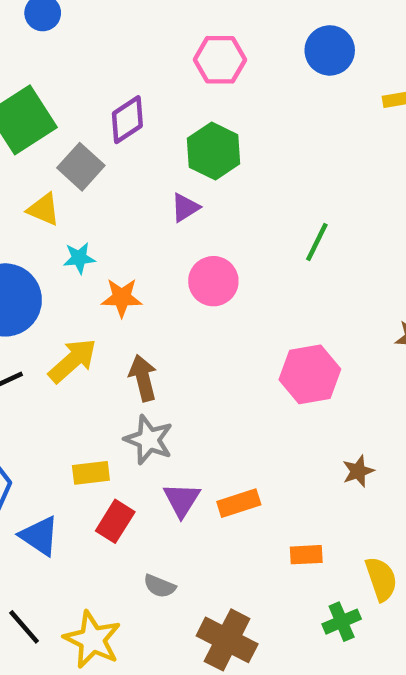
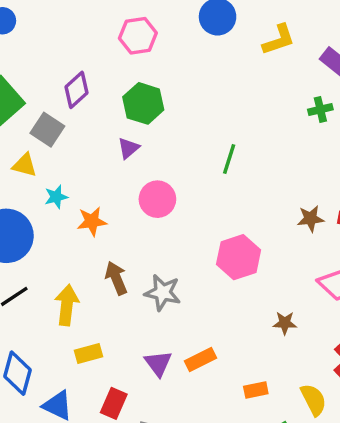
yellow arrow: (73, 361) -> (67, 305), moved, turned -33
gray star: (149, 440) -> (163, 293), moved
brown star: (358, 471) -> (285, 323), turned 30
red rectangle: (115, 521) -> (114, 403), moved

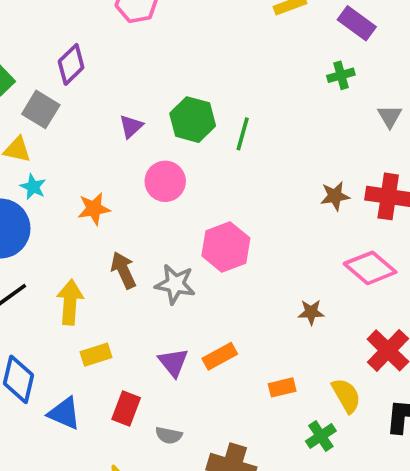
green hexagon: (143, 103) -> (193, 120), moved
cyan star: (56, 197) -> (33, 187), moved, turned -30
pink hexagon: (239, 257) -> (226, 247), moved

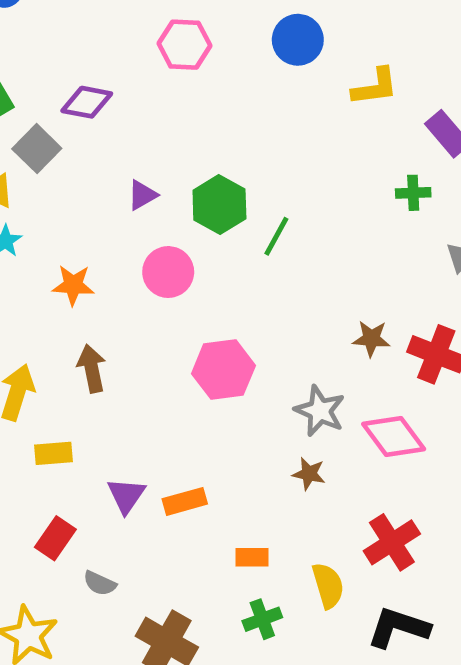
purple diamond: (71, 64) -> (87, 102), turned 42
gray star: (175, 284) -> (320, 411), moved
yellow rectangle: (96, 355) -> (53, 453), moved
green cross: (321, 436) -> (262, 619), moved

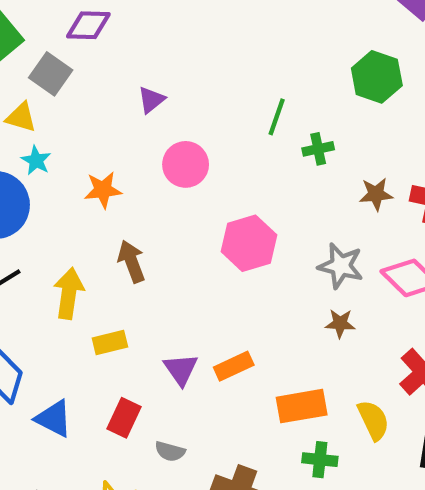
green cross: (413, 193) -> (318, 149), moved
green hexagon: (219, 205) -> (377, 77), moved
orange rectangle: (252, 557) -> (302, 406), size x1.6
green cross: (262, 619) -> (320, 460), turned 36

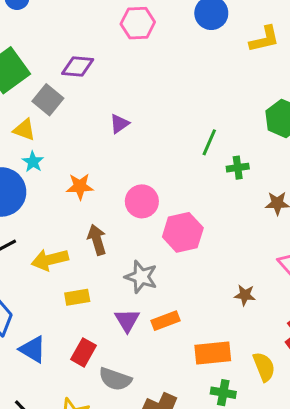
pink circle: (186, 164) -> (142, 201), moved
gray star: (341, 266) -> (141, 277), moved
yellow arrow: (69, 293) -> (50, 260), turned -116
gray semicircle: (170, 451) -> (115, 379), size x1.5

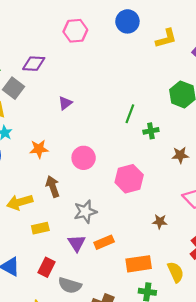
pink hexagon: (183, 232) -> (129, 179), moved
gray star: (141, 277) -> (85, 212), turned -30

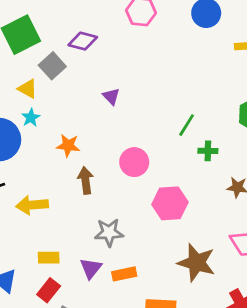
purple triangle: (65, 103) -> (111, 96), turned -48
pink circle: (84, 158) -> (134, 162), moved
brown arrow: (53, 187) -> (86, 180), moved
brown star: (160, 222) -> (196, 263), size x2.0
yellow rectangle: (40, 228) -> (49, 258), moved

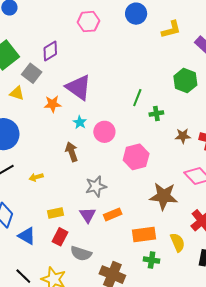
purple diamond: (83, 41) -> (50, 51), turned -35
purple triangle: (111, 96) -> (79, 87), size x2.0
cyan star: (31, 118) -> (80, 122), moved
orange star: (68, 146) -> (53, 104), moved
yellow arrow: (32, 205) -> (36, 177), size x0.6

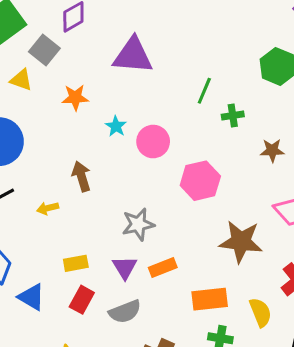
purple triangle: (79, 87) -> (133, 56), moved, turned -32
brown arrow: (72, 152) -> (81, 176), moved
gray semicircle: (81, 253) -> (125, 312), moved, turned -40

